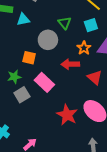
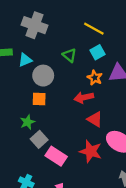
gray circle: (48, 40) -> (43, 76), moved
red triangle: (95, 77) -> (95, 119), moved
pink rectangle: (44, 82) -> (56, 156), moved

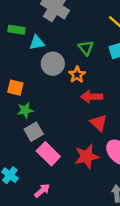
orange star: (95, 78) -> (77, 75), moved
orange square: (39, 99) -> (15, 88), moved
red star: (91, 151) -> (87, 157), turned 30

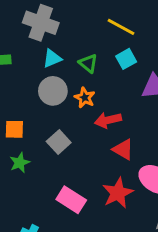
cyan triangle: (37, 43) -> (52, 58), moved
green star: (25, 110) -> (20, 163), moved
gray square: (34, 132) -> (59, 142), moved

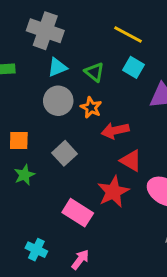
cyan square: (126, 59) -> (133, 67), turned -30
red star: (118, 193) -> (113, 192), moved

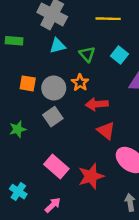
yellow line: (128, 35) -> (108, 19), moved, turned -35
gray circle: (58, 101) -> (54, 88), moved
orange square: (19, 140) -> (28, 83), moved
red star: (113, 192) -> (91, 176), moved

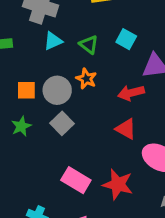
red arrow: (97, 104) -> (131, 93), moved
green star: (18, 129) -> (21, 126), moved
red star: (91, 176) -> (118, 184), turned -30

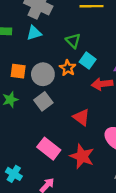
cyan square: (126, 39) -> (88, 61), moved
cyan triangle: (53, 41) -> (34, 33), moved
red triangle: (126, 129) -> (81, 117), moved

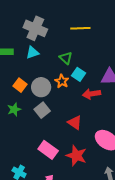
orange square: (18, 71) -> (20, 85), turned 32

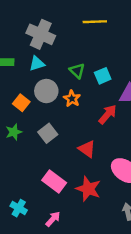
yellow line: (80, 28) -> (95, 22), moved
cyan square: (79, 74) -> (103, 76), moved, turned 32
gray circle: (41, 87) -> (46, 91), moved
red arrow: (91, 94) -> (108, 114), turned 138

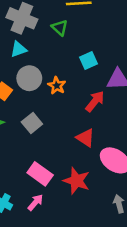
green triangle: (77, 71) -> (60, 28), moved
red triangle: (87, 149) -> (85, 138), moved
pink arrow: (53, 219) -> (35, 202), moved

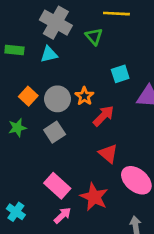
gray circle: (29, 78) -> (57, 99), moved
red arrow: (95, 101) -> (103, 116), moved
pink arrow: (35, 202) -> (62, 215), moved

